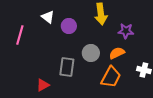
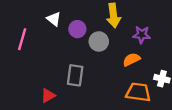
gray circle: (91, 53) -> (99, 41), moved
orange trapezoid: (111, 77) -> (138, 92), moved, turned -110

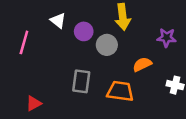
purple star: (142, 35) -> (167, 38), moved
orange trapezoid: (138, 92) -> (120, 91), moved
red triangle: (48, 96) -> (34, 103), moved

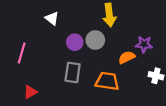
purple circle: (84, 31) -> (75, 42), moved
purple star: (167, 38) -> (144, 44), moved
pink line: (24, 42) -> (22, 53), moved

